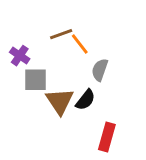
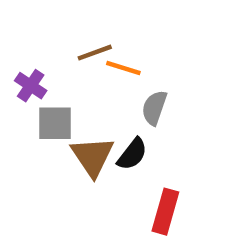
orange line: (80, 44) -> (123, 68), turned -35

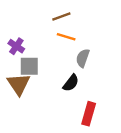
brown line: (95, 53) -> (61, 17), moved
brown triangle: (93, 156) -> (19, 84), moved

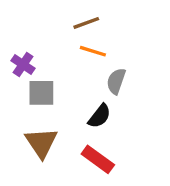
brown triangle: (19, 84) -> (41, 143), moved
red rectangle: (89, 114) -> (98, 159), moved, turned -70

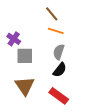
brown line: (86, 23) -> (52, 14), turned 70
gray semicircle: (116, 81) -> (59, 52), moved

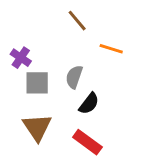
orange line: (56, 31) -> (111, 49), moved
gray semicircle: (59, 52) -> (74, 77), moved

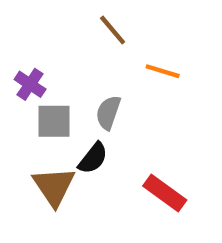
black semicircle: (89, 104) -> (93, 158), moved
red rectangle: (87, 142) -> (165, 193), moved

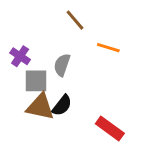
gray semicircle: (108, 113) -> (62, 65), moved
brown triangle: (54, 186) -> (40, 107), moved, turned -44

